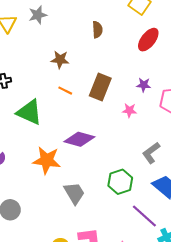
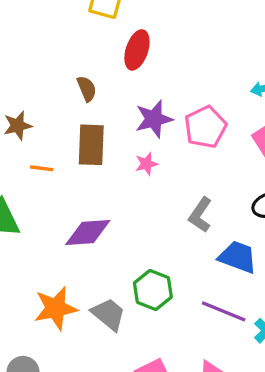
brown semicircle: (97, 30) -> (87, 89), moved
purple star: (144, 85) -> (154, 119), size x1.6
orange star: (47, 160) -> (56, 308), moved
green hexagon: (120, 182) -> (153, 290), moved

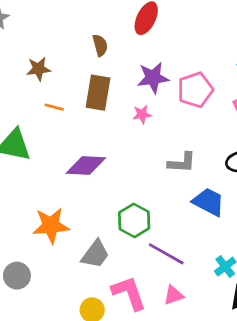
gray L-shape: (200, 215) -> (182, 163), turned -128
purple line: (224, 311) -> (166, 254), moved
gray trapezoid: (109, 314) -> (95, 254), moved, turned 80

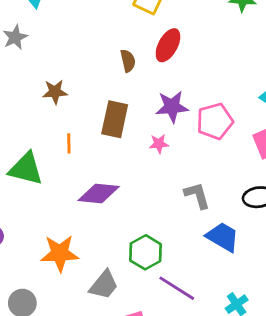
brown semicircle: (100, 45) -> (128, 61), moved
orange line: (54, 107) -> (69, 143), moved, turned 72
gray L-shape: (182, 163) -> (197, 195), turned -112

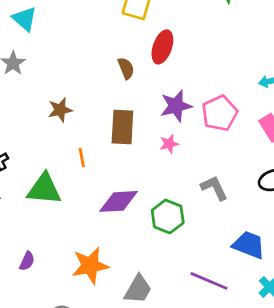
blue trapezoid: (223, 237) -> (249, 245), moved
green hexagon: (145, 252) -> (168, 216), moved

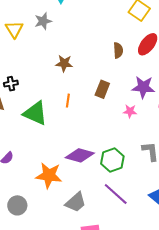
brown rectangle: (122, 127) -> (102, 89), size x0.7
purple diamond: (118, 201) -> (80, 155), moved
purple line: (209, 281) -> (116, 194), moved

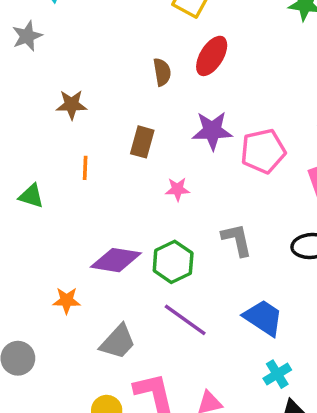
pink star: (130, 111) -> (177, 189), moved
green triangle: (35, 113) -> (31, 196), size x0.6
orange star: (49, 175) -> (67, 300), size x0.6

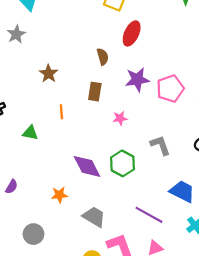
brown semicircle: (162, 72) -> (103, 57), moved
brown star: (72, 105) -> (49, 74), turned -30
purple diamond: (116, 260) -> (87, 166), turned 60
purple line: (185, 320) -> (149, 215), moved
gray trapezoid: (118, 342) -> (94, 217), turned -95

